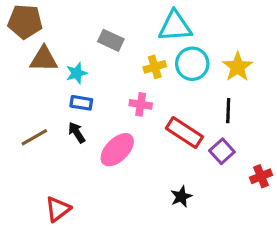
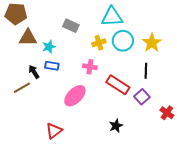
black arrow: (77, 133) -> (34, 72), moved
red cross: (261, 176) -> (167, 113), turned -32
red triangle: (58, 209) -> (54, 131), moved

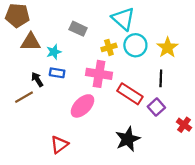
cyan triangle: (112, 17) -> (123, 19), turned 45
pink cross: (90, 67) -> (99, 74), size x1.6
black star: (116, 126) -> (128, 139), size x1.6

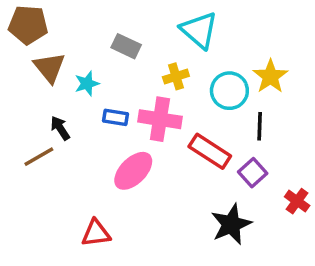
brown triangle: (31, 42) -> (50, 68), turned 50
cyan circle: (135, 45) -> (229, 91), moved
blue rectangle: (57, 73) -> (115, 117), moved
black star: (128, 139) -> (231, 224), moved
red triangle: (59, 145) -> (96, 233), turned 30

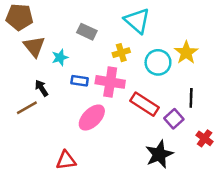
black line: (260, 126) -> (191, 98), moved

